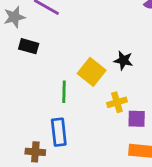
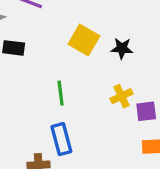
yellow square: (92, 72) -> (84, 40), moved

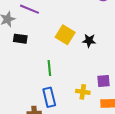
yellow cross: (122, 96) -> (83, 92), moved, turned 32

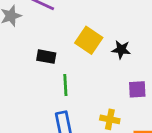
black rectangle: (20, 39) -> (46, 57), moved
purple square: (104, 81) -> (137, 89), moved

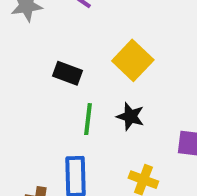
black star: (121, 50) -> (130, 116), moved

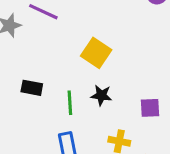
black rectangle: (67, 73) -> (32, 88), moved

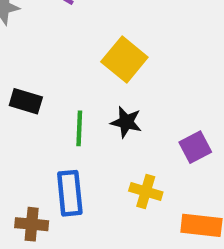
purple square: (150, 108) -> (195, 147), turned -30

